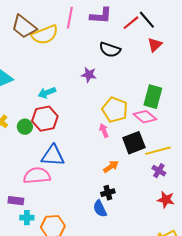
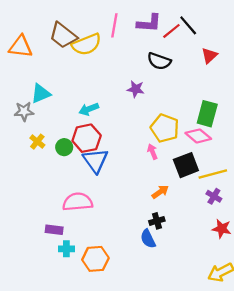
black line: (147, 20) -> (188, 25), moved
red line: (131, 23) -> (171, 31), moved
blue triangle: (53, 156) -> (95, 161), moved, turned 50

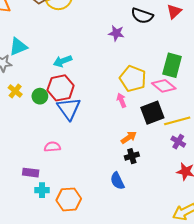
black semicircle: (159, 61) -> (142, 16), moved
purple star: (136, 89) -> (116, 33), moved
pink semicircle: (78, 202) -> (52, 147), size x0.6
black cross: (157, 221) -> (132, 156), moved

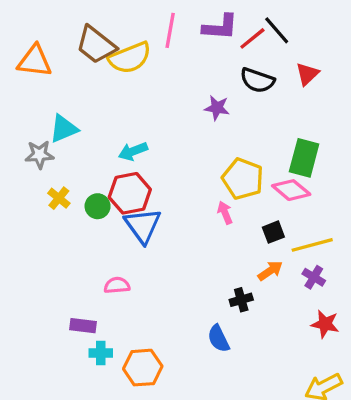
black square: (152, 113) -> (273, 232), size x0.6
orange arrow: (129, 137) -> (270, 271), moved

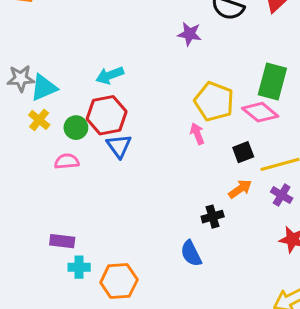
cyan triangle: (64, 129) -> (44, 88), moved
blue triangle: (143, 226) -> (119, 146), size x0.7
pink semicircle: (117, 285) -> (67, 161), moved

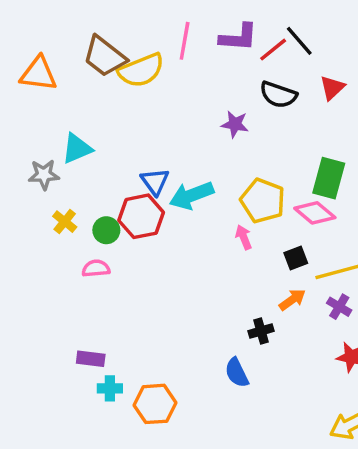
cyan arrow: (110, 75) -> (191, 195), moved, size x1.4
cyan triangle: (44, 88) -> (77, 149), moved
blue triangle: (119, 146) -> (155, 182), moved

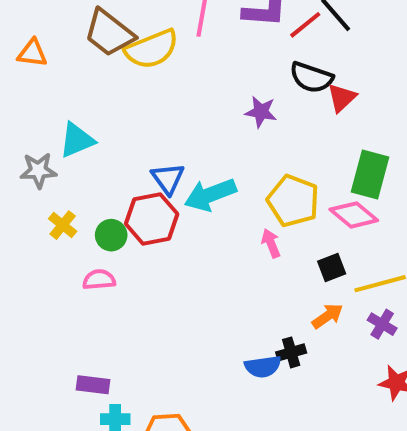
orange triangle: (39, 74) -> (32, 53), size x0.7
red triangle: (332, 88) -> (342, 98), moved
blue semicircle: (237, 373) -> (263, 367), moved, turned -72

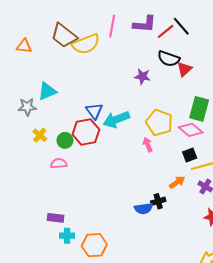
black square: (332, 267) -> (190, 155), moved

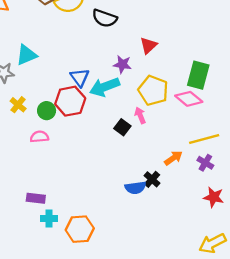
black semicircle: (169, 59) -> (105, 18), moved
red triangle: (184, 69) -> (148, 45), moved
purple star: (142, 76) -> (122, 64), moved
black square: (190, 155) -> (122, 127), moved, turned -32
black cross: (158, 201) -> (152, 179), turned -32

